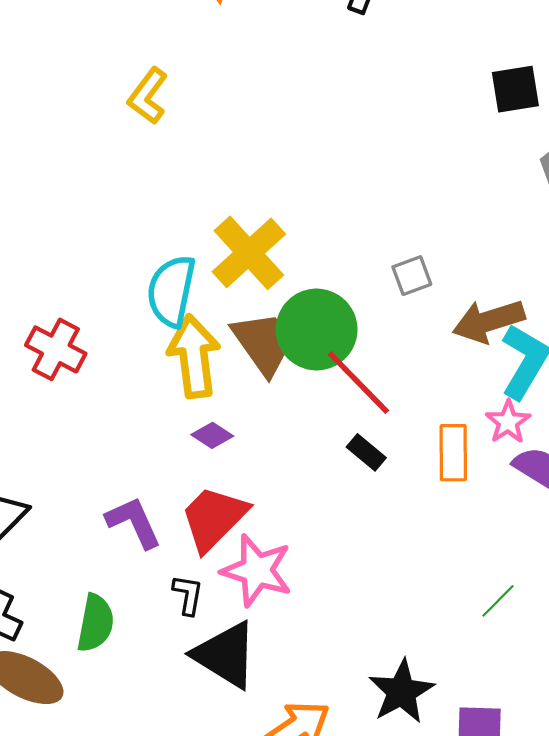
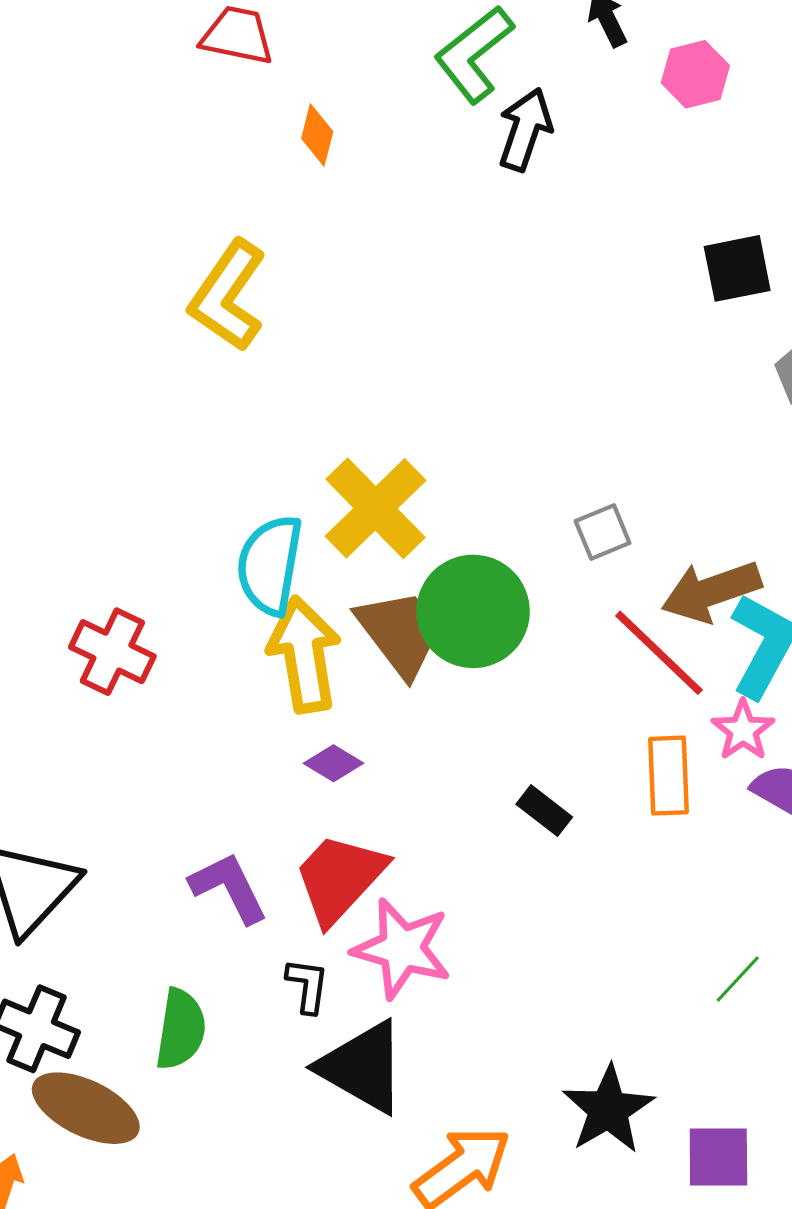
yellow L-shape: (148, 96) -> (228, 296), size x1.4
red line: (358, 383) -> (659, 653), moved
black rectangle: (366, 452) -> (544, 811), moved

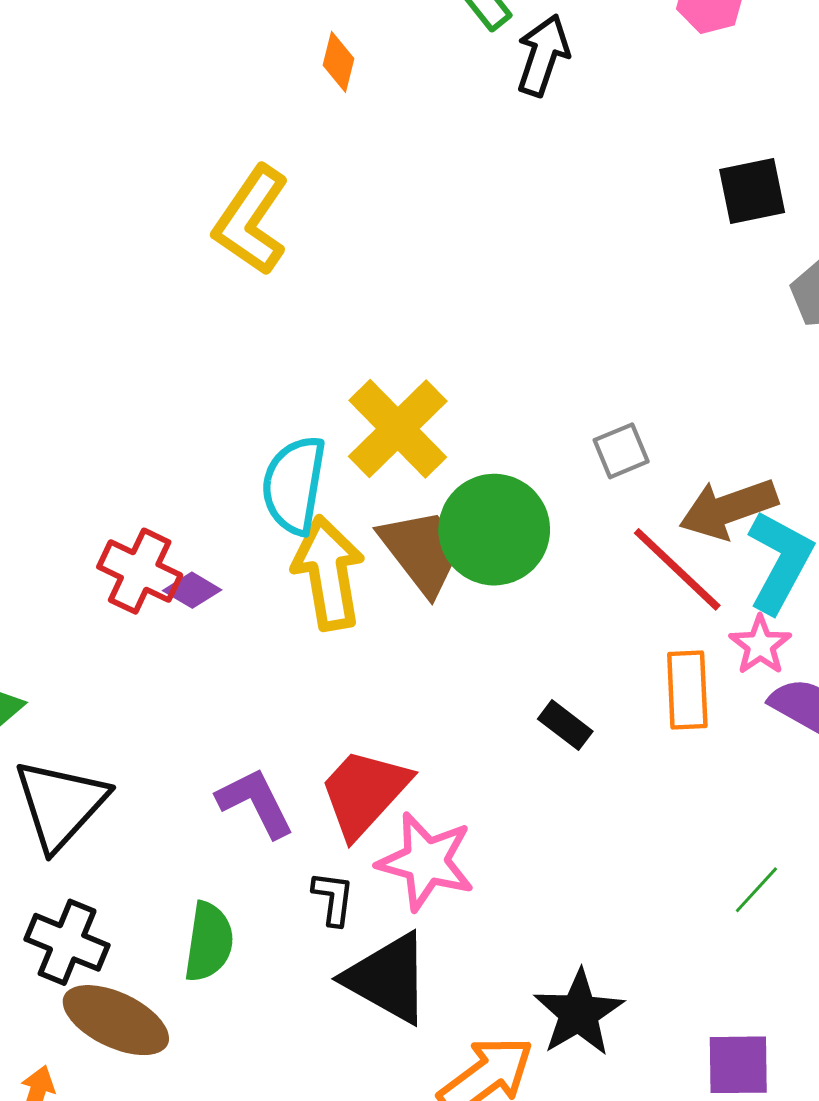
purple diamond: (334, 763) -> (192, 590), moved
black star: (608, 1109) -> (579, 1013), moved

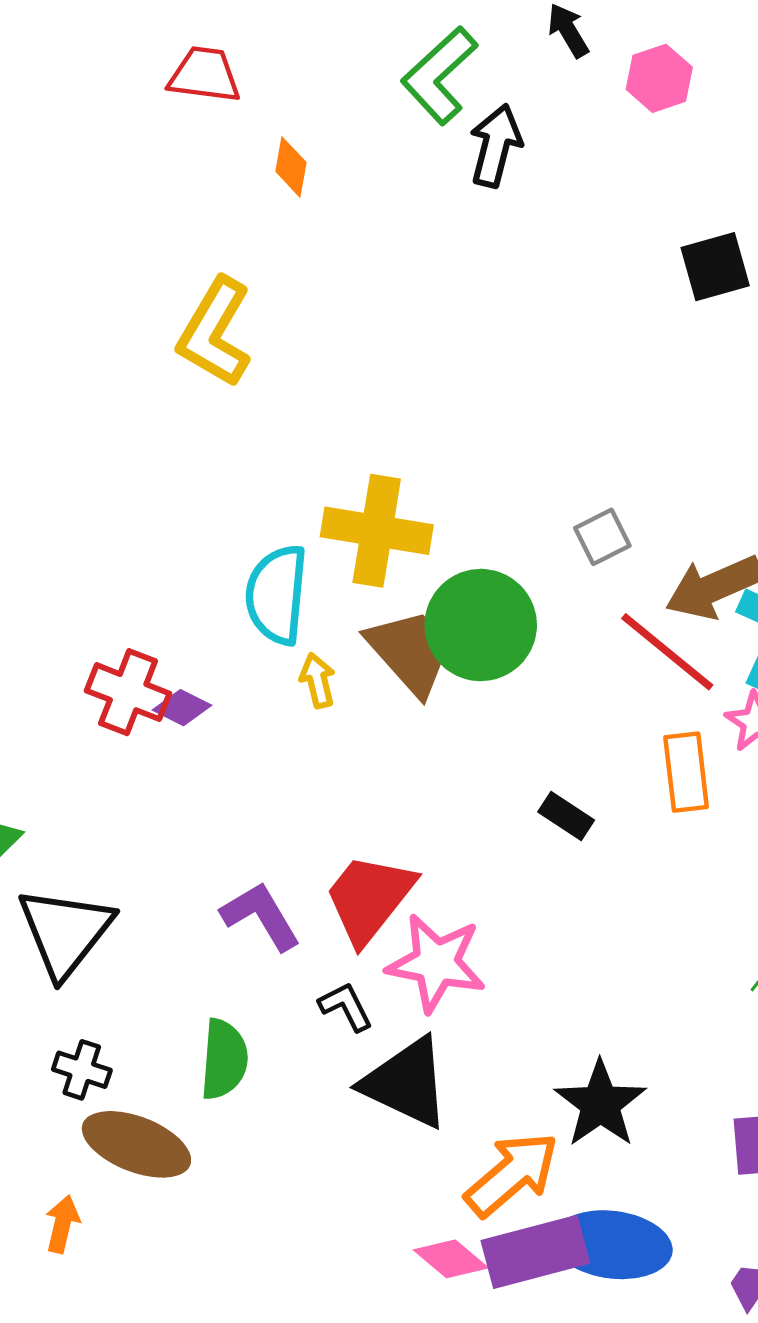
yellow cross: (398, 429) -> (377, 531), turned -32
yellow arrow: (328, 573) -> (318, 680), size x0.5
black L-shape: (333, 898) -> (346, 1007), turned -30
black cross: (67, 942) -> (82, 1070), size x0.7

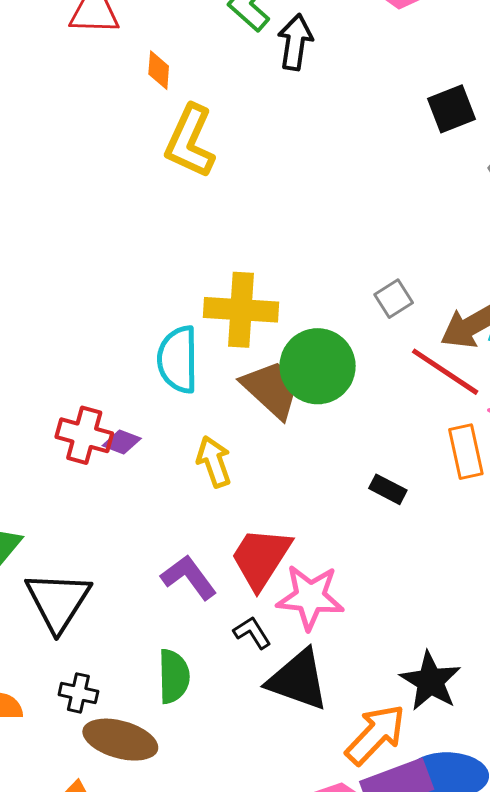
yellow L-shape: (215, 332) -> (190, 141), moved
yellow arrow: (318, 680) -> (214, 462), moved, size x1.4

